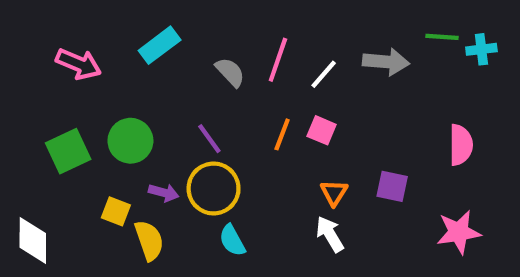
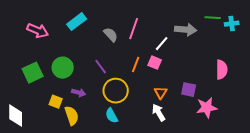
white line: (324, 74) -> (162, 44), moved
yellow circle: (214, 188) -> (116, 91), moved
pink star: (459, 232) -> (207, 108), moved

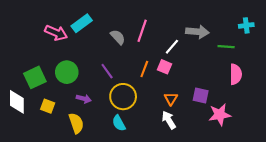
green line: (213, 18) -> (226, 47), moved
pink arrow: (38, 31) -> (56, 33), moved
yellow square: (56, 102) -> (48, 106), moved
white diamond: (16, 116) -> (17, 102), moved

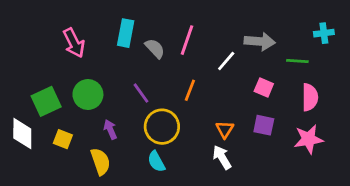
cyan rectangle: (82, 23) -> (126, 33), moved, turned -42
pink arrow: (56, 33) -> (74, 43), turned 40
pink square: (164, 67) -> (264, 88), moved
purple arrow: (84, 99) -> (110, 129), turned -128
pink star: (220, 115) -> (308, 139), moved

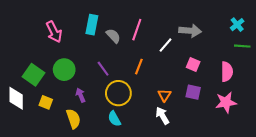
cyan cross: (324, 33) -> (237, 25), turned -32
green line: (297, 61) -> (242, 46), moved
green square: (46, 101) -> (33, 75), turned -30

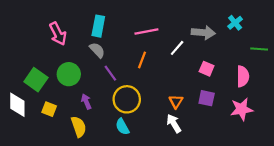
cyan cross: (237, 25) -> (235, 23), moved
pink line: (137, 30) -> (146, 32), turned 60
gray semicircle: (113, 36) -> (97, 50), moved
orange line: (139, 67) -> (142, 60), moved

